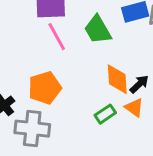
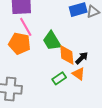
green trapezoid: (98, 30) -> (52, 41), moved
orange pentagon: (45, 88) -> (20, 43), moved, turned 30

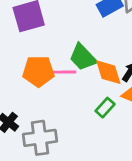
pink line: (26, 27) -> (62, 72), moved, turned -48

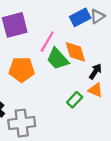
pink line: (62, 72) -> (47, 42), moved, turned -60
orange diamond: (108, 72) -> (75, 52), moved

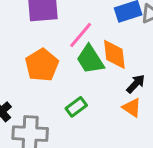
orange pentagon: (22, 69) -> (42, 65), turned 30
green rectangle: (75, 100) -> (76, 107), moved

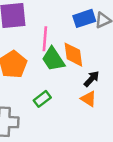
pink line: (81, 35) -> (45, 39), turned -35

